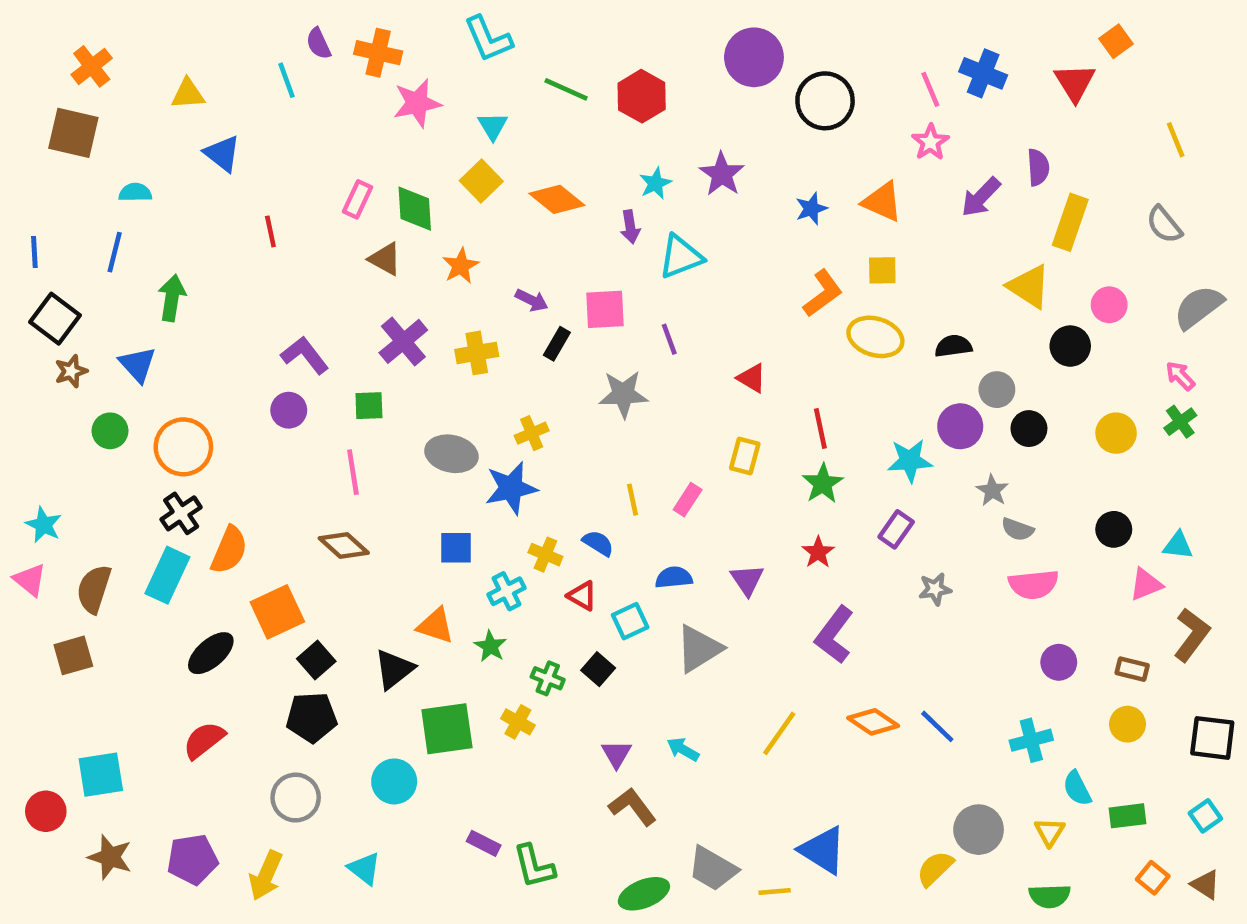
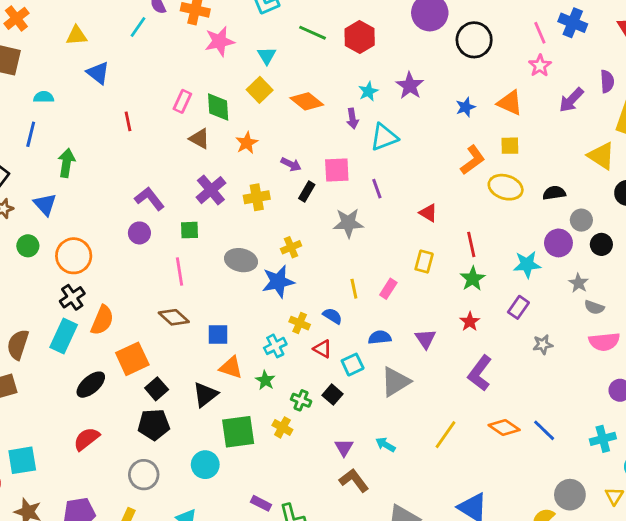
cyan line: (286, 80) -> (138, 27), turned 55
blue square: (456, 548) -> (218, 334), moved

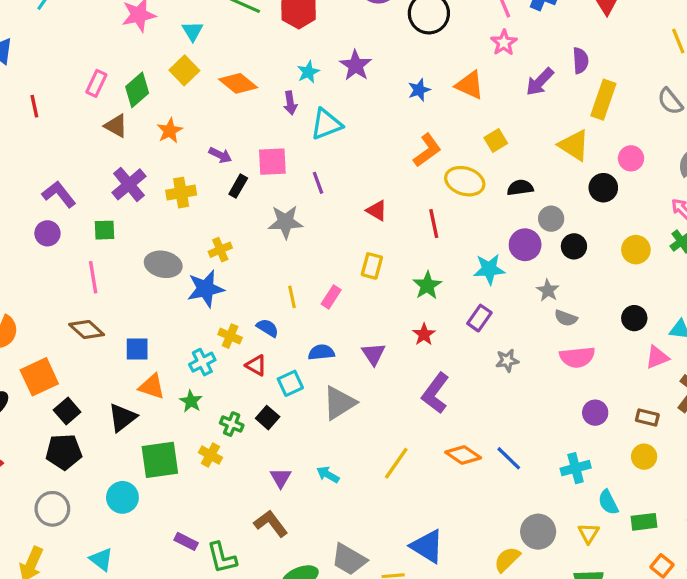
green diamond: (218, 107) -> (137, 90), turned 52
yellow square: (510, 146) -> (496, 140), moved, turned -30
red line: (471, 244) -> (434, 224), moved
brown L-shape: (354, 480) -> (271, 523), moved

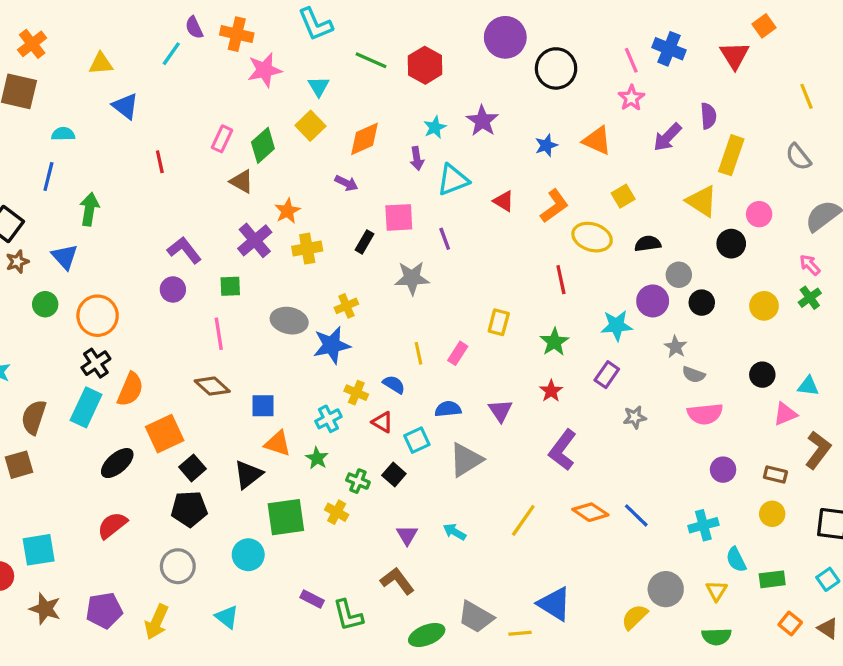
orange diamond: (238, 83) -> (364, 139), turned -63
orange star: (170, 131) -> (287, 211), moved
purple arrow: (220, 155) -> (346, 183), moved
red triangle: (377, 211) -> (504, 201), moved

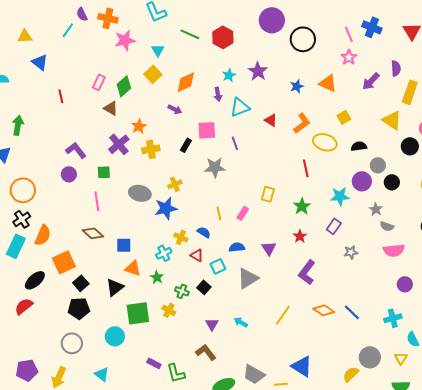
red semicircle: (112, 525) -> (24, 306), moved

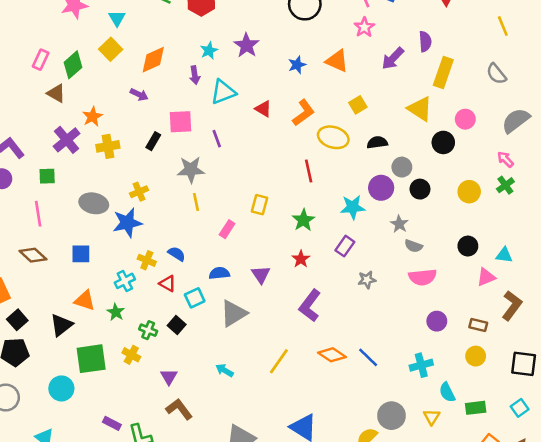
yellow line: (219, 213) -> (196, 202), moved
blue square: (124, 245) -> (81, 254), moved
purple triangle: (212, 324) -> (169, 377), moved

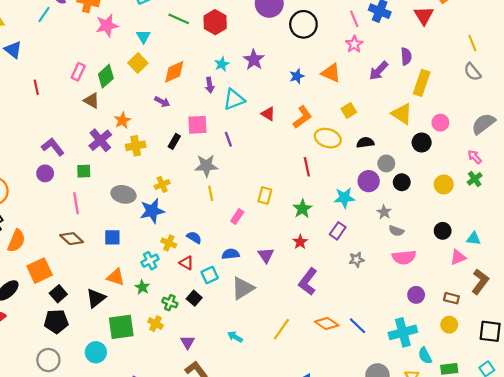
gray semicircle: (496, 74) -> (472, 72), moved
cyan cross: (421, 365) -> (403, 332), size x1.4

